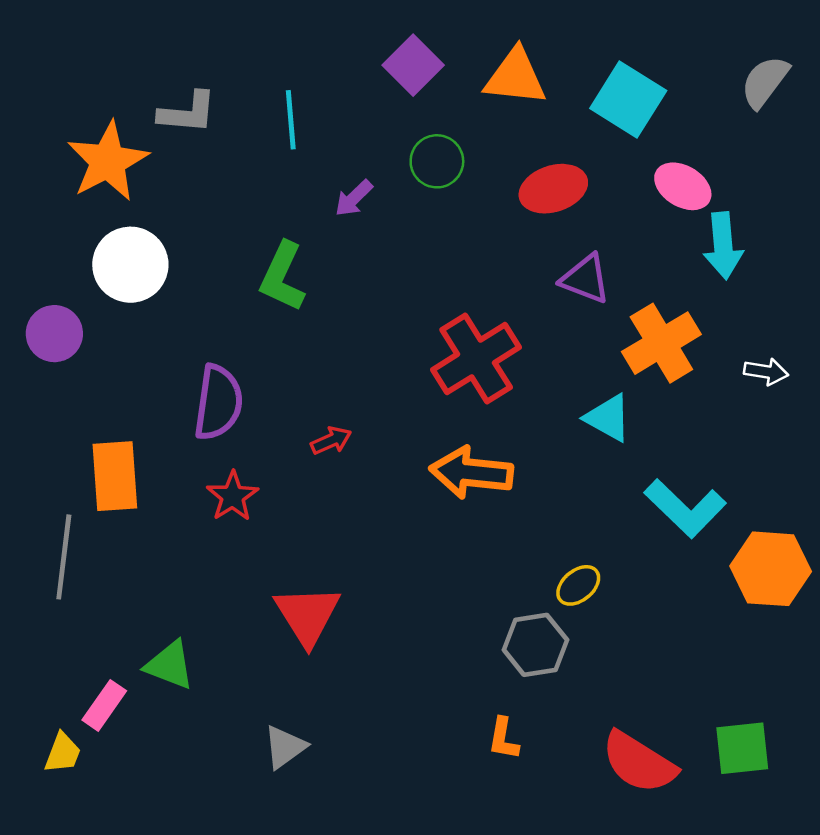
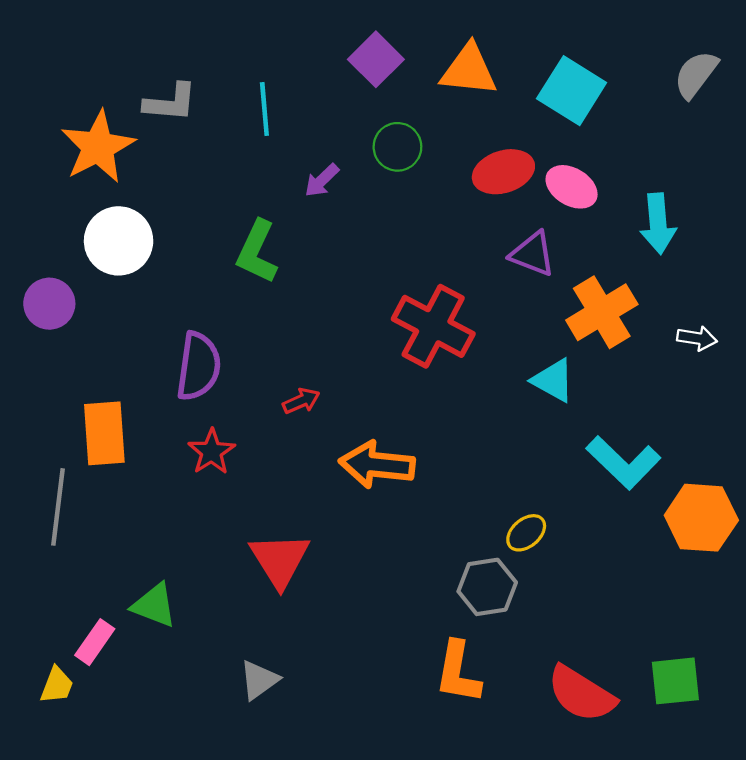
pink ellipse: (683, 186) -> (572, 187), moved
red cross: (476, 359) -> (433, 326), turned -30
orange arrow: (471, 473) -> (377, 465), moved
orange L-shape: (503, 739) -> (458, 672), size x1.6

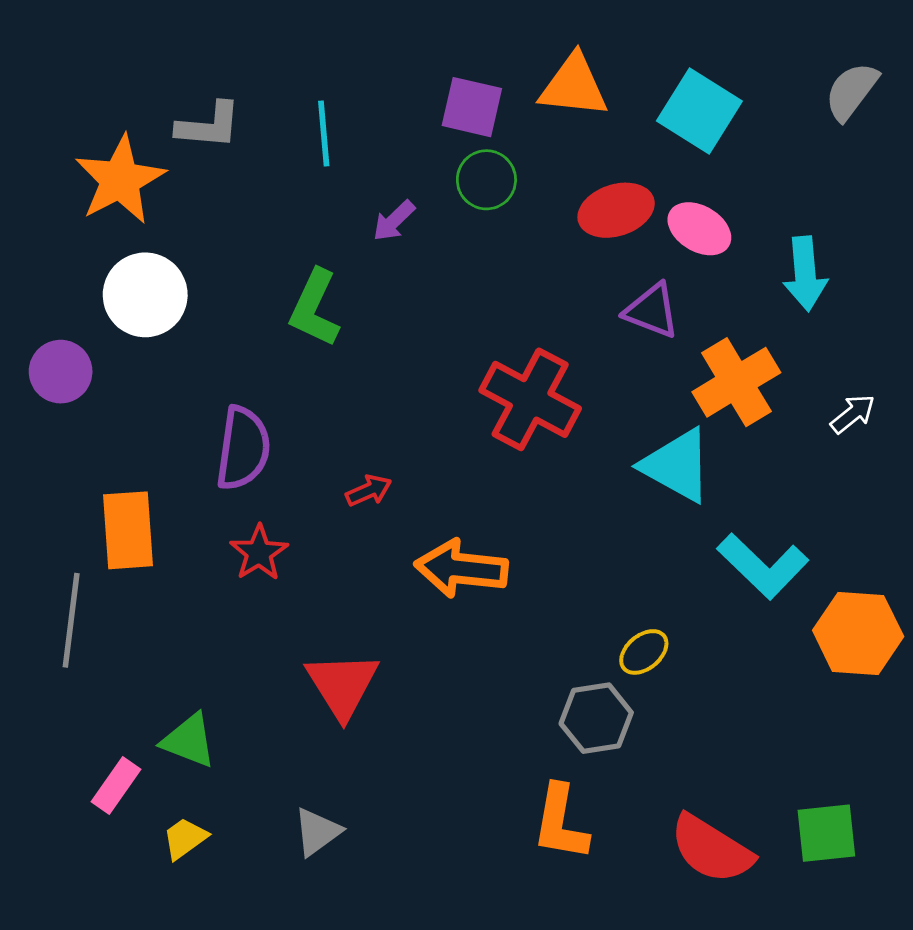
purple square: (376, 59) -> (472, 107), moved, turned -32
white arrow: (697, 338) -> (853, 414), turned -48
cyan triangle: (553, 380) -> (677, 465), size x1.4
yellow trapezoid: (57, 685) -> (185, 838), moved, turned -147

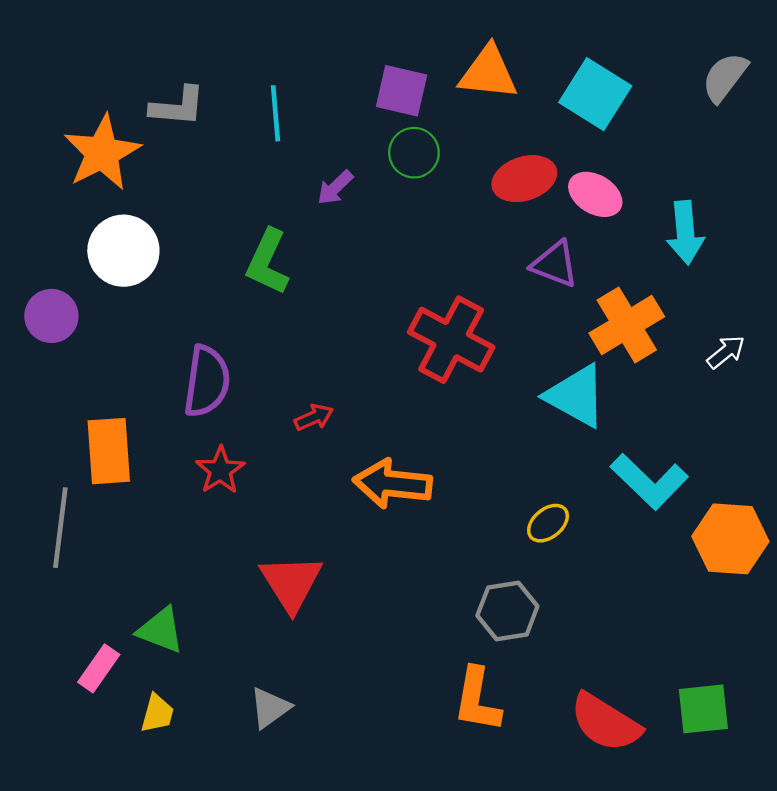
yellow ellipse: (644, 652) -> (548, 523), moved
yellow trapezoid: (185, 838) -> (157, 713), turned 141

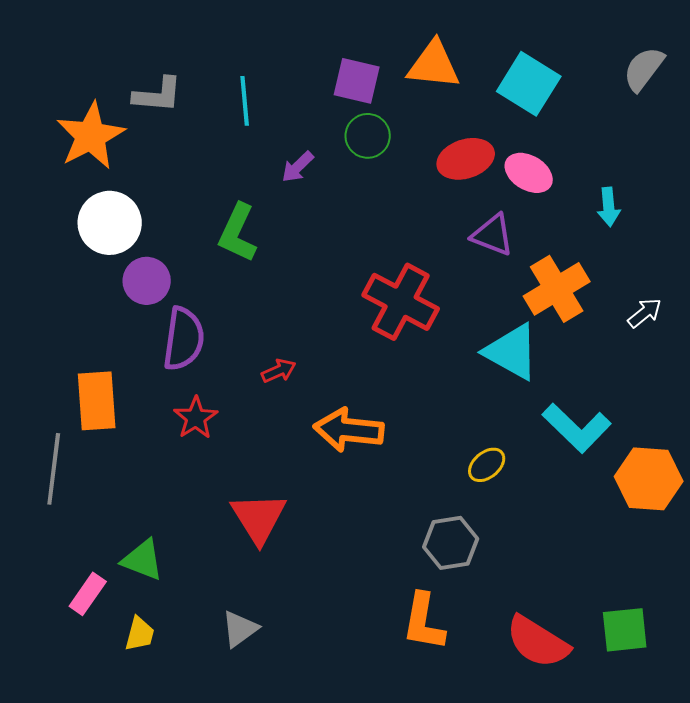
cyan arrow: (685, 233) -> (609, 207), size x0.7
purple circle: (51, 316) -> (147, 281), moved

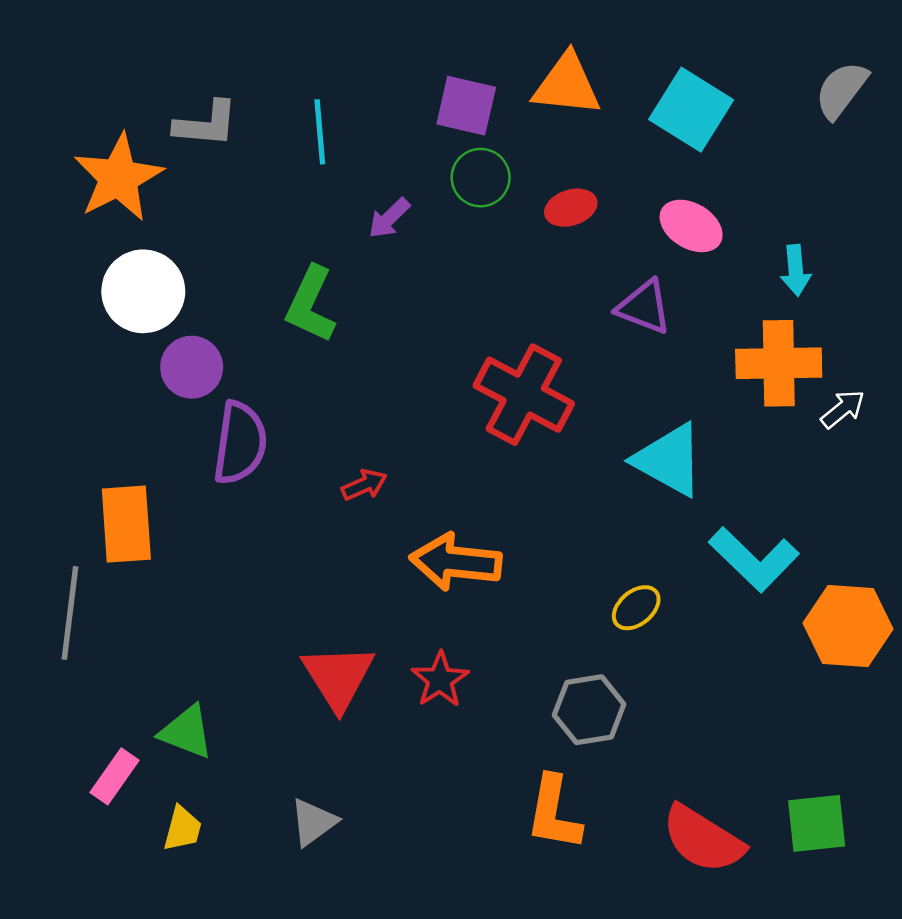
red ellipse: (466, 159) -> (571, 208), moved, size x0.7
orange cross: (557, 289) -> (779, 363), moved, turned 30
red star: (196, 418) -> (440, 680), moved

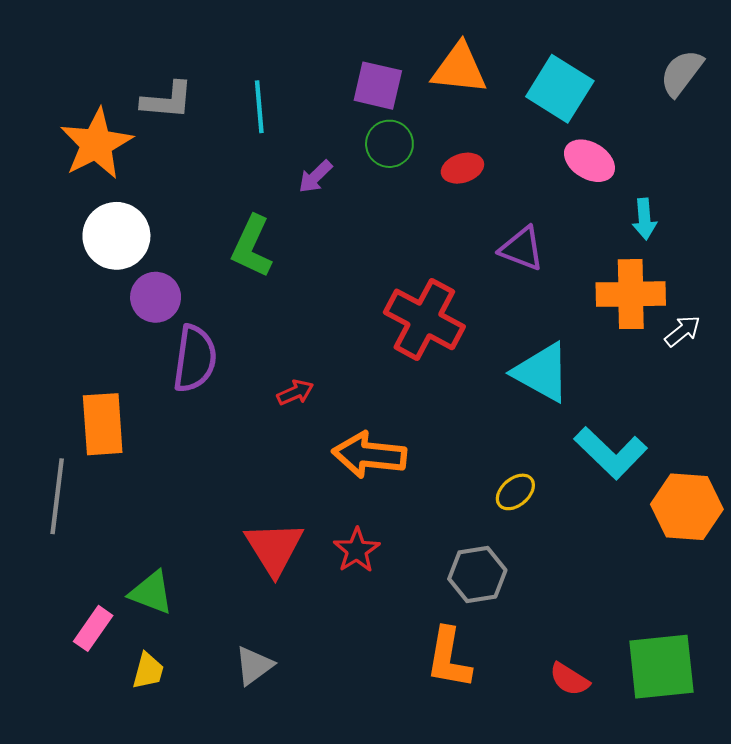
pink ellipse: (691, 226) -> (589, 161), moved
green square: (817, 823) -> (661, 667), size x1.4
red semicircle: (703, 839) -> (569, 679), size x0.6

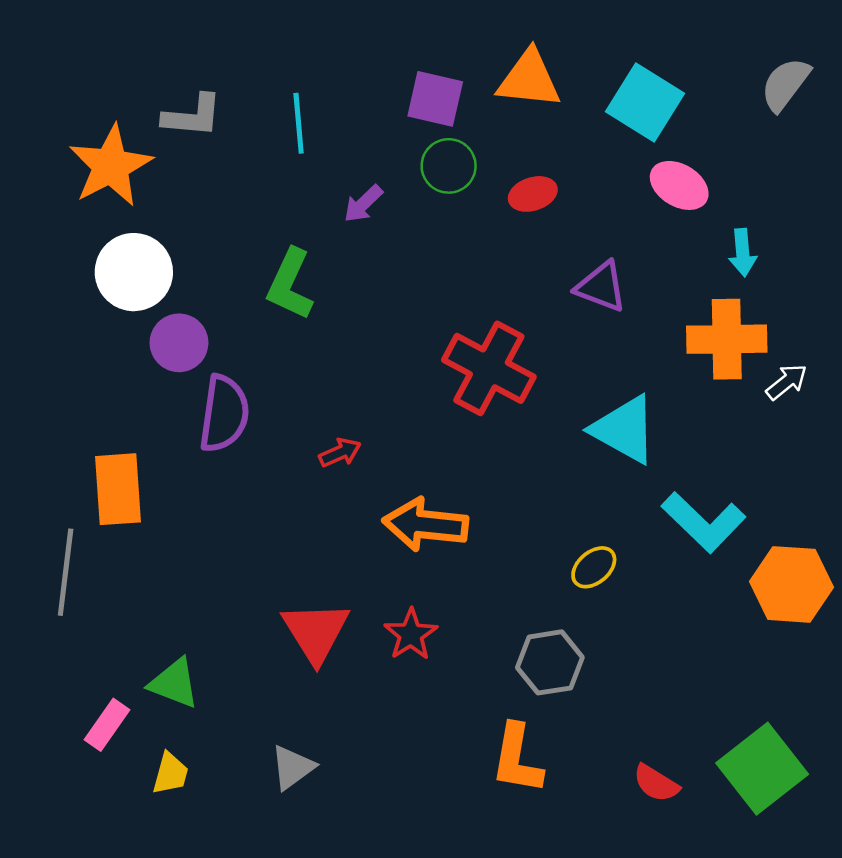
green square: (661, 667) -> (762, 769), turned -32

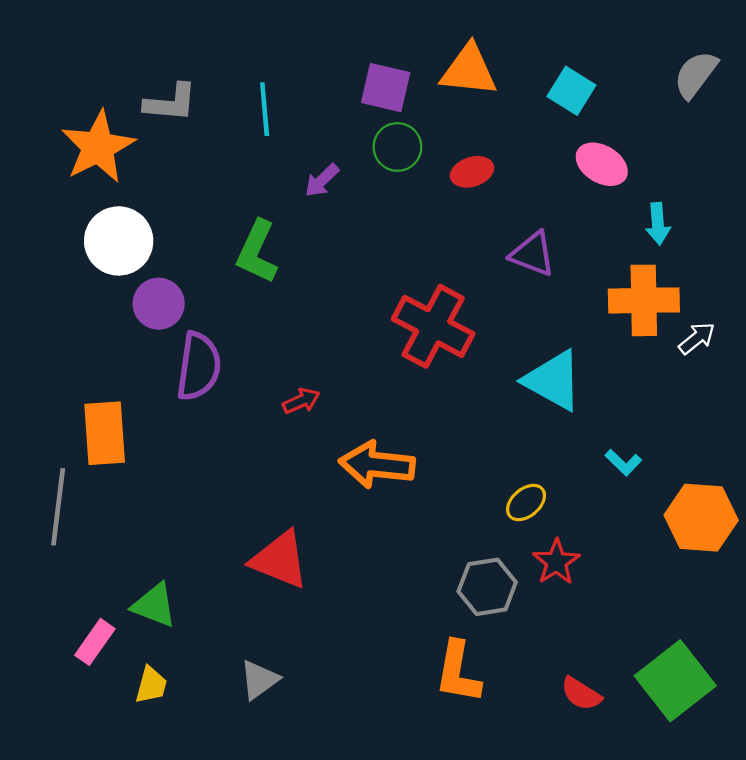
cyan square: (645, 102) -> (571, 91), size x0.7
cyan L-shape: (704, 522) -> (623, 463), size x0.5
red triangle: (316, 632) -> (280, 560), turned -36
red star: (411, 634) -> (556, 562), moved

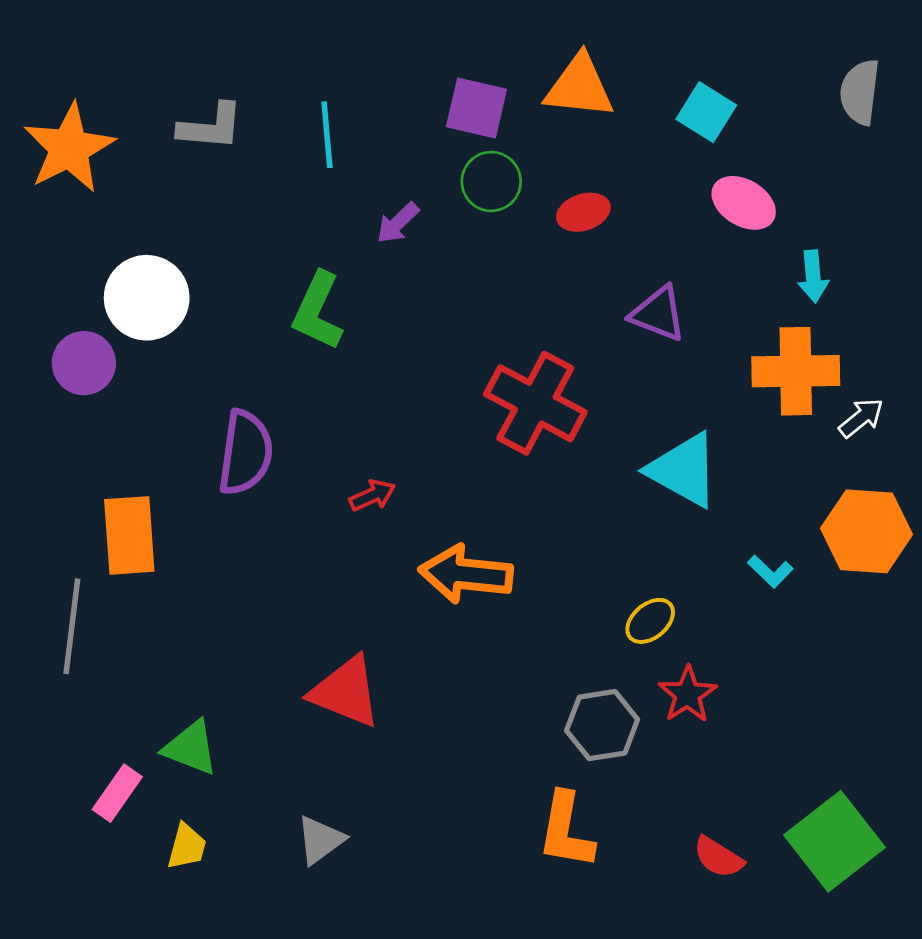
gray semicircle: (696, 75) -> (860, 92), turned -30
orange star: (98, 147) -> (69, 148), moved
purple circle: (159, 304) -> (84, 363), moved
orange hexagon: (701, 518) -> (867, 531), moved

